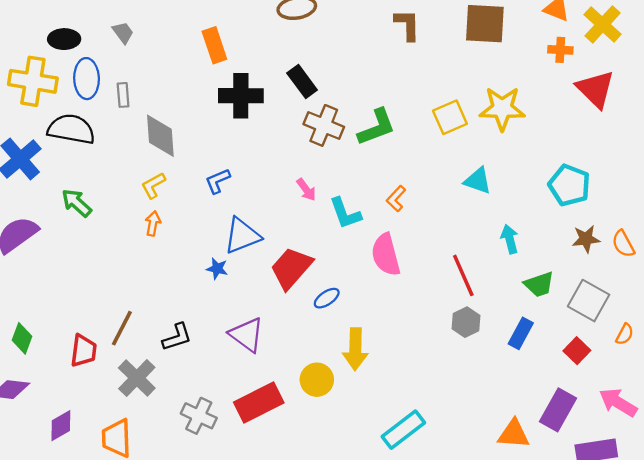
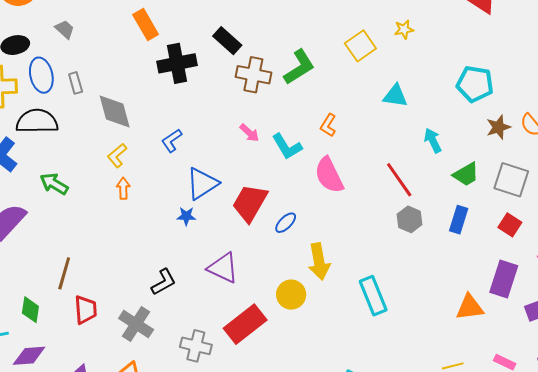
yellow star: (502, 108) -> (404, 29), size x0.5
brown line: (122, 328) -> (64, 273), moved
cyan rectangle: (403, 430) -> (373, 296), moved, turned -63

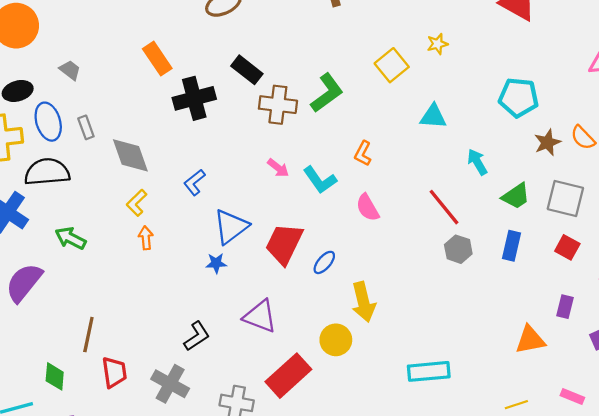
pink semicircle: (329, 175) -> (368, 208), size x0.7
purple rectangle: (504, 279) -> (565, 307), size x0.6
cyan rectangle: (373, 296) -> (429, 371), moved, turned -69

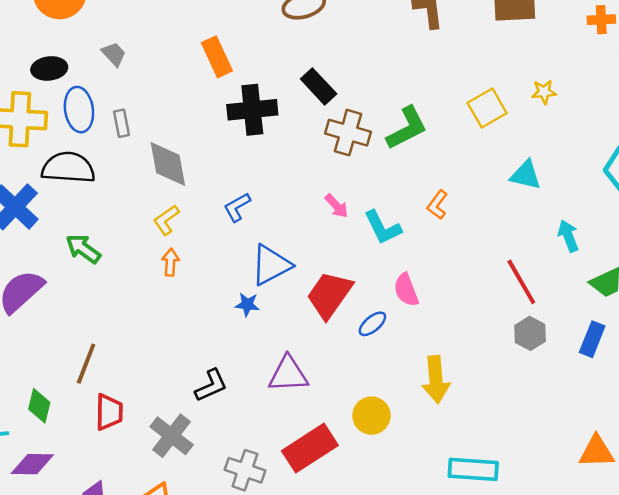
pink semicircle: (368, 208) -> (406, 290), moved
yellow arrow: (363, 302) -> (436, 379), moved
purple triangle: (260, 316) -> (288, 374), turned -33

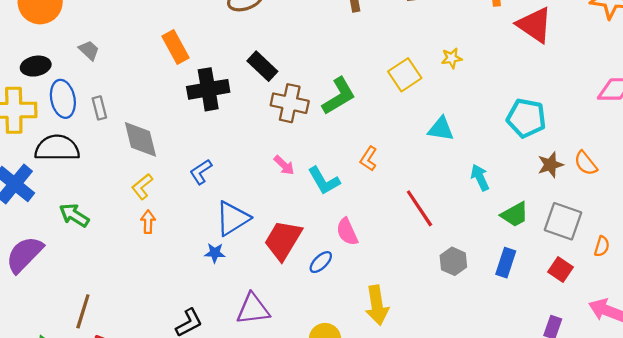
red line: (521, 282) -> (419, 208), moved

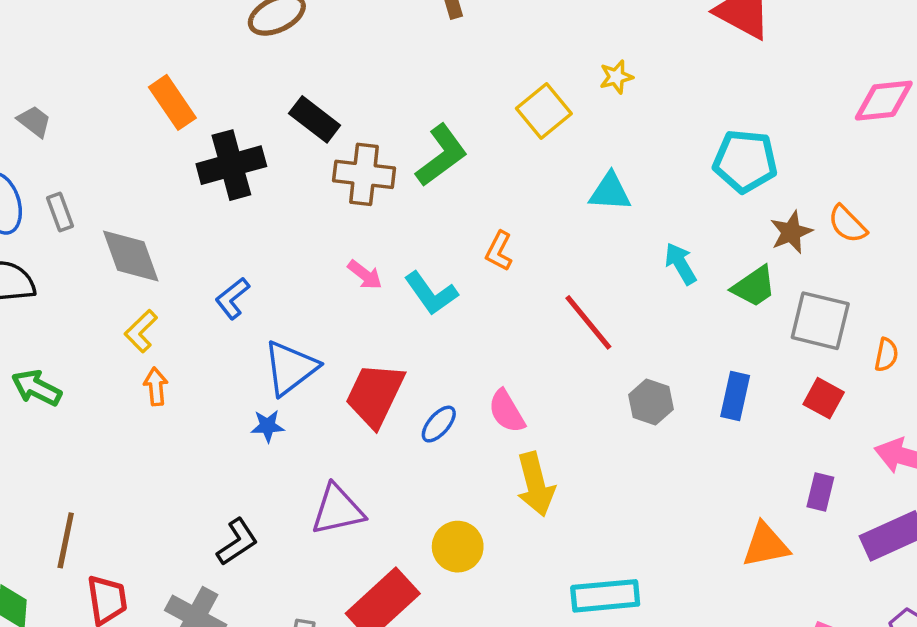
green trapezoid: (515, 214) -> (754, 287), moved
pink semicircle: (347, 232) -> (507, 411), moved

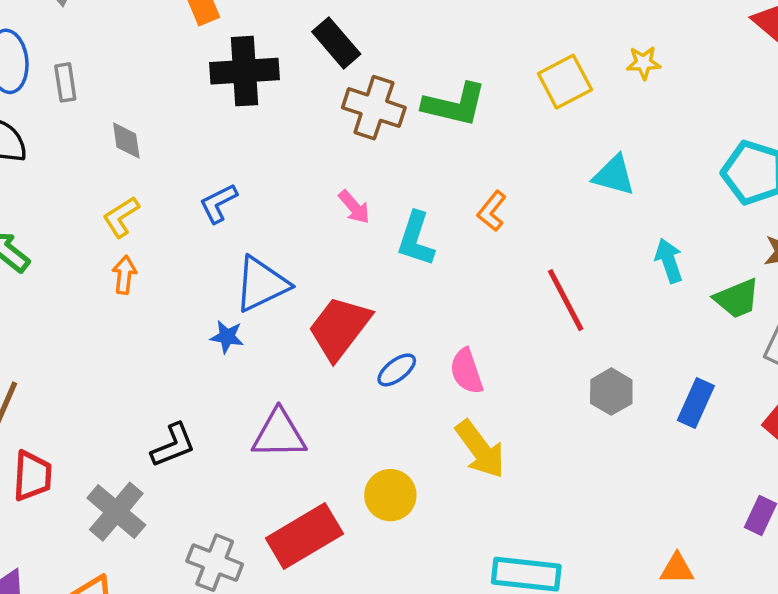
green L-shape: (442, 155) -> (455, 105), turned 38
gray diamond: (131, 256) -> (126, 140), size x0.6
cyan L-shape: (431, 293) -> (416, 239), turned 42
yellow arrow: (536, 484) -> (480, 449), turned -34
orange triangle: (766, 545) -> (677, 569), moved, size x0.7

